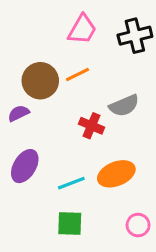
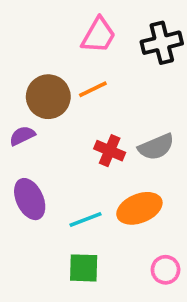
gray semicircle: (124, 106) -> (156, 147), moved
purple ellipse: (25, 166) -> (30, 199), turned -56

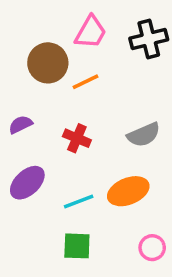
brown circle: (48, 97) -> (48, 63), moved
red cross: (110, 151) -> (77, 138), moved
purple ellipse: (30, 199) -> (27, 183), turned 72

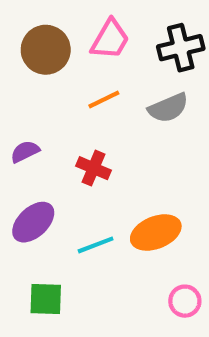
brown circle: (48, 63) -> (46, 50), moved
gray semicircle: (144, 135) -> (168, 108), moved
green square: (77, 246) -> (46, 299), moved

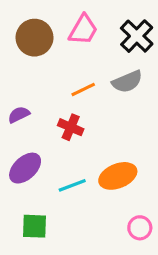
black cross: (181, 48) -> (137, 36), turned -32
orange line: (104, 100) -> (83, 89), moved

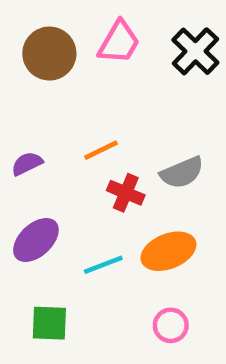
gray semicircle: (127, 82) -> (182, 173), moved
orange line: (83, 89) -> (101, 150), moved
red cross: (71, 127) -> (126, 193), moved
pink circle: (140, 228) -> (171, 325), moved

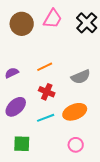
red cross: (126, 193) -> (47, 92), moved

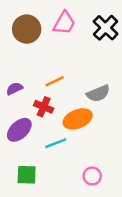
red cross: (47, 92) -> (44, 107), moved
orange ellipse: (75, 112) -> (78, 119), moved

